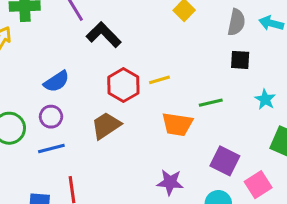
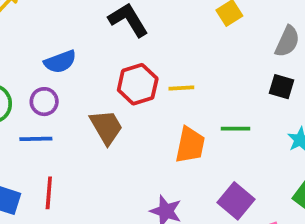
orange trapezoid: (177, 124) -> (190, 145), turned -100
brown trapezoid: (106, 125) -> (106, 127), turned 80

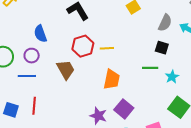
blue semicircle: (60, 62) -> (40, 34), turned 90
green line: (235, 129) -> (150, 68), moved
purple square: (236, 201) -> (124, 109), moved

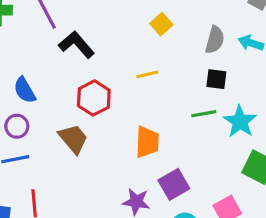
yellow line: (107, 48) -> (147, 74), moved
cyan star: (172, 77) -> (240, 122), size x1.5
purple square: (124, 109) -> (174, 184), turned 30

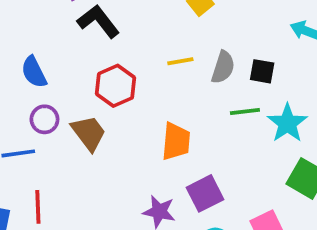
gray semicircle: (215, 40) -> (223, 67), moved
purple circle: (17, 126) -> (44, 119), moved

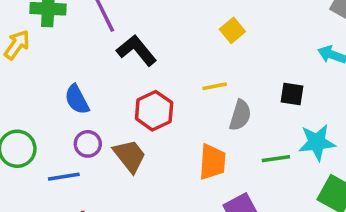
gray semicircle: (223, 67) -> (240, 115), moved
green line: (245, 111) -> (276, 159), moved
cyan star: (287, 123) -> (317, 142), turned 30

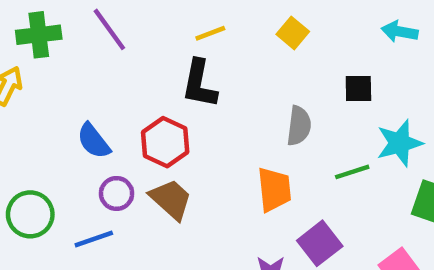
yellow square: (232, 30) -> (293, 33), moved
black L-shape: (137, 50) -> (199, 84), moved, turned -120
yellow line: (215, 86) -> (210, 33), moved
red hexagon: (154, 111) -> (165, 142), moved

